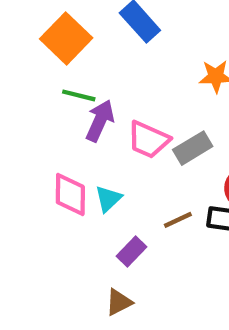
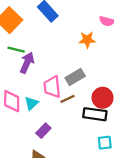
pink trapezoid: (148, 140) -> (52, 87), moved, turned 60
brown line: (178, 220) -> (67, 99), moved

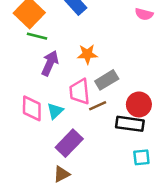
orange star: (87, 40) -> (87, 54), moved
green line: (16, 50) -> (37, 36), moved
purple rectangle: (43, 131) -> (69, 143), size x1.5

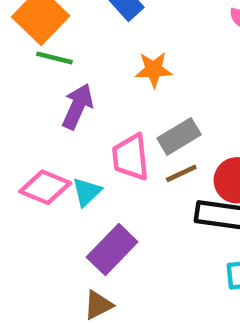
orange star: (87, 54) -> (154, 70), moved
brown line: (98, 106) -> (181, 173), moved
pink diamond: (32, 108) -> (45, 187), turned -68

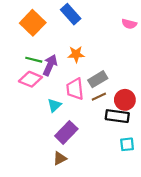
green line: (54, 58) -> (34, 60), moved
orange star: (154, 70) -> (76, 54), moved
pink diamond: (45, 187) -> (30, 79), moved

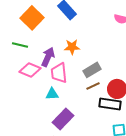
green line: (34, 60) -> (20, 45), moved
pink trapezoid: (75, 89) -> (59, 73), moved
cyan triangle: (54, 105) -> (52, 94), turned 40

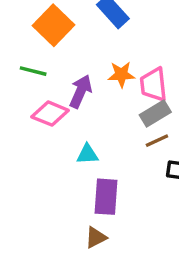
pink trapezoid: (59, 73) -> (154, 85), moved
purple rectangle: (63, 119) -> (106, 197), turned -40

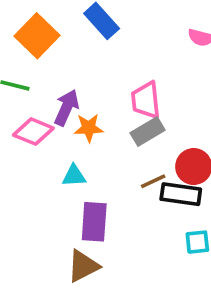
orange star: (121, 74) -> (89, 128), moved
brown line: (157, 141) -> (153, 181), moved
brown triangle: (96, 237) -> (83, 266), size x1.4

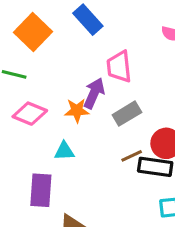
pink trapezoid: (146, 100) -> (119, 67), moved
purple arrow: (67, 108) -> (94, 93), moved
purple rectangle: (94, 222) -> (41, 190), moved

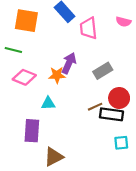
orange square: (33, 32) -> (26, 21), turned -35
pink trapezoid: (119, 67) -> (89, 28), moved
gray rectangle: (127, 114) -> (103, 71), moved

